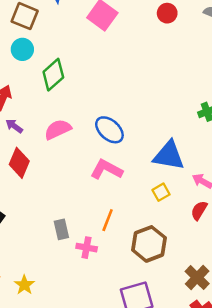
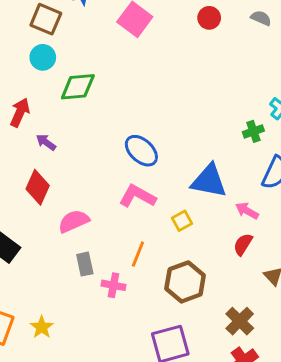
green diamond: (53, 75) -> (78, 87), turned 36
purple arrow: (14, 126) -> (46, 142), moved
pink semicircle: (58, 129) -> (74, 221), moved
yellow square: (161, 192) -> (182, 221), moved

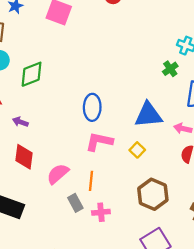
blue ellipse: (141, 151) -> (92, 107), turned 65
orange line: (138, 254) -> (91, 181), moved

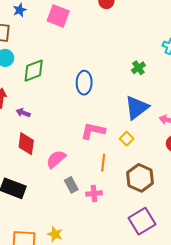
green cross: (170, 69) -> (138, 68), moved
blue ellipse: (92, 107) -> (84, 83), moved
blue triangle: (148, 115) -> (137, 108), turned -32
orange line: (91, 181) -> (103, 163), moved

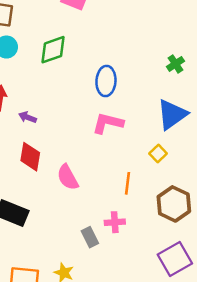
green diamond: (34, 71) -> (53, 50), moved
pink L-shape: (93, 131) -> (108, 123), moved
pink semicircle: (56, 159) -> (68, 177), turned -80
gray rectangle: (71, 185) -> (90, 237), moved

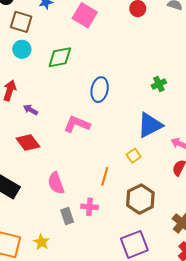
pink L-shape: (108, 123) -> (77, 124), moved
red diamond: (30, 157) -> (28, 142), turned -55
pink semicircle: (68, 177) -> (56, 183), moved

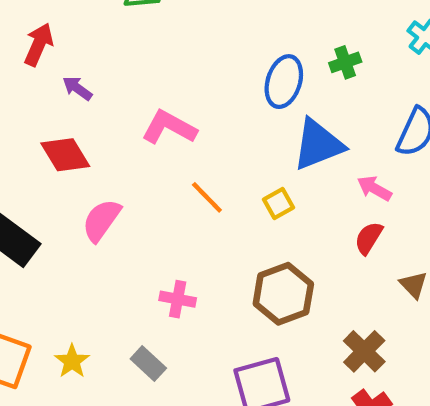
blue ellipse: (100, 90) -> (284, 82), moved
orange line: (105, 176) -> (207, 197), moved, turned -66
pink semicircle: (56, 183) -> (101, 220), moved, turned 50
gray rectangle: (67, 216) -> (148, 364), moved, turned -35

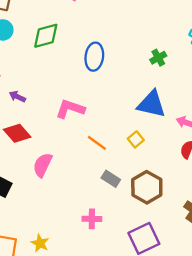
blue ellipse: (284, 82) -> (94, 57), moved
blue triangle: (318, 145) -> (151, 104), turned 44
pink cross: (178, 299) -> (92, 219), moved
gray rectangle: (148, 364) -> (111, 179), moved

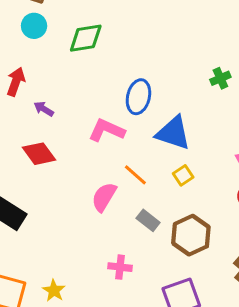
blue ellipse: (94, 57) -> (138, 97), moved
blue triangle: (151, 104) -> (173, 133), moved
pink semicircle: (43, 165) -> (104, 197), moved

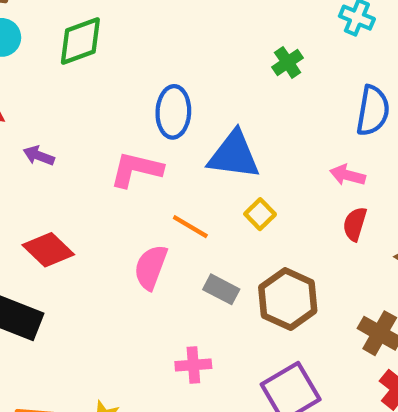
red diamond: (39, 154) -> (48, 250), moved

